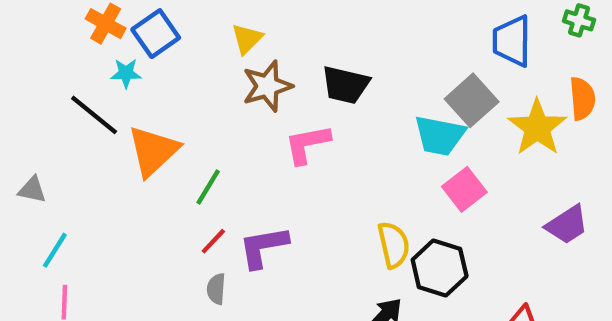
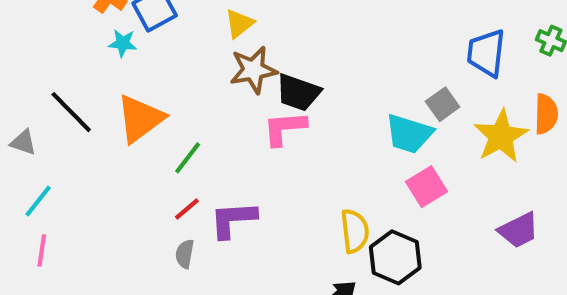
black trapezoid: (345, 85) -> (298, 93), moved
gray square: (472, 100) -> (443, 104), size x0.7
black line: (94, 115) -> (71, 112), moved

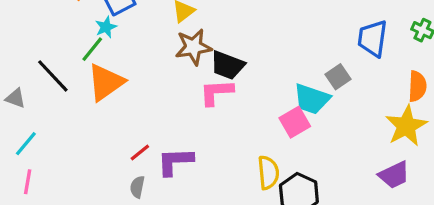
cyan star: (123, 43) -> (106, 27), moved, turned -30
yellow star: (501, 136) -> (406, 126), moved
green line: (188, 158) -> (92, 49), moved
pink square: (427, 187) -> (295, 122), moved

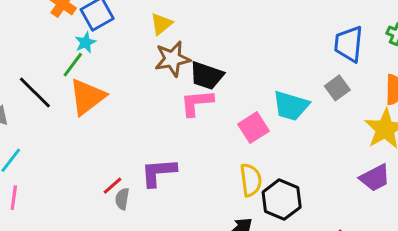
gray square: (338, 77) -> (337, 88), moved
pink square: (295, 122) -> (254, 128), moved
red line: (140, 153) -> (112, 186), moved

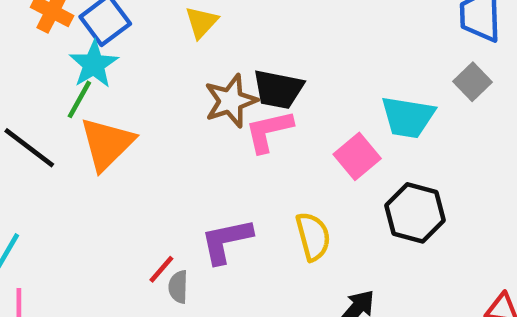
cyan star: (85, 42) -> (94, 64), size x1.5
brown star: (172, 59) -> (231, 101), moved
yellow semicircle: (251, 180) -> (313, 236), moved
black hexagon: (282, 200) -> (415, 213), moved

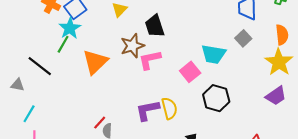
black trapezoid: (278, 89) -> (155, 26), moved, turned 60
orange triangle: (107, 144) -> (95, 62), moved
purple L-shape: (226, 241) -> (147, 110), moved

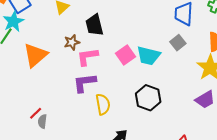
brown star: (132, 46) -> (72, 42), size x0.7
pink square: (190, 72) -> (125, 55), moved
purple L-shape: (147, 110) -> (85, 83), moved

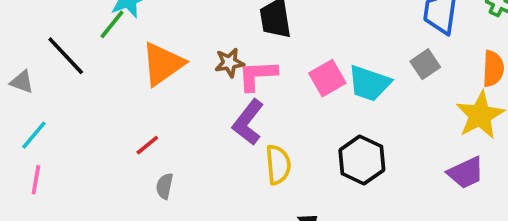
brown star: (72, 42) -> (229, 63), moved
purple L-shape: (85, 83) -> (248, 122), turned -50
red line: (36, 113) -> (147, 145), moved

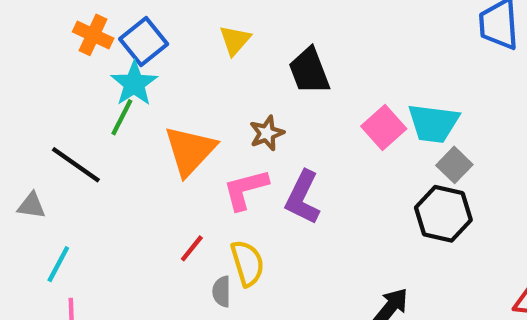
gray square: (425, 64) -> (454, 165), moved
pink L-shape: (257, 75) -> (245, 189), moved
yellow semicircle: (278, 165) -> (247, 263), moved

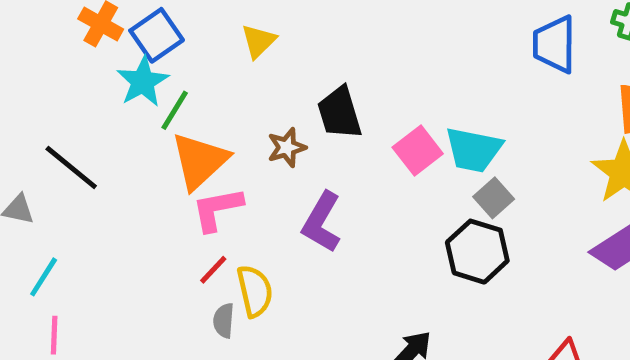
black trapezoid: (309, 71) -> (340, 113), moved
green line: (122, 117) -> (175, 110), moved
pink L-shape: (245, 189) -> (217, 209), moved
red line: (192, 248) -> (213, 270), moved

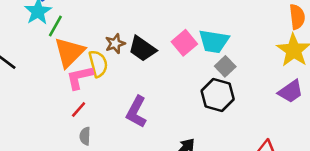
black trapezoid: (340, 113) -> (142, 49), moved, turned -36
purple L-shape: (322, 222) -> (136, 112), moved
yellow semicircle: (255, 291) -> (98, 64), moved

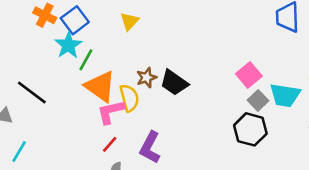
cyan trapezoid: (214, 41) -> (285, 95), moved
pink square: (184, 43) -> (249, 75), moved
orange triangle: (69, 52) -> (100, 86), turned -40
purple L-shape: (136, 112) -> (150, 147), moved

